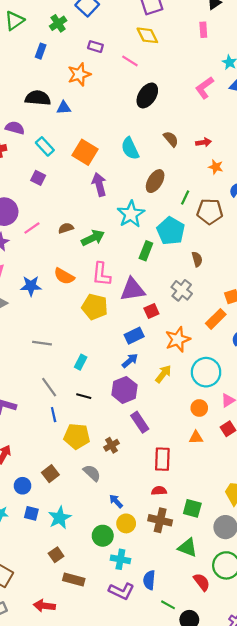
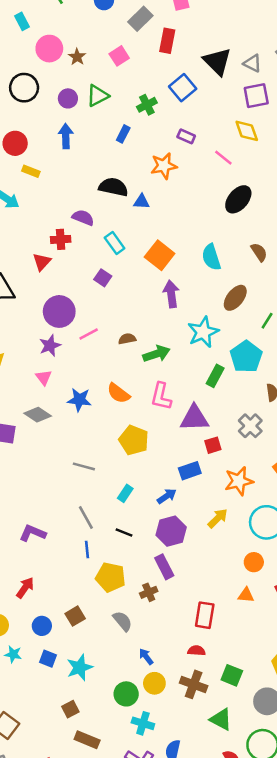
yellow pentagon: (95, 307) -> (134, 440), moved
blue arrow: (130, 361) -> (167, 496), moved
purple rectangle: (140, 422) -> (164, 567), moved

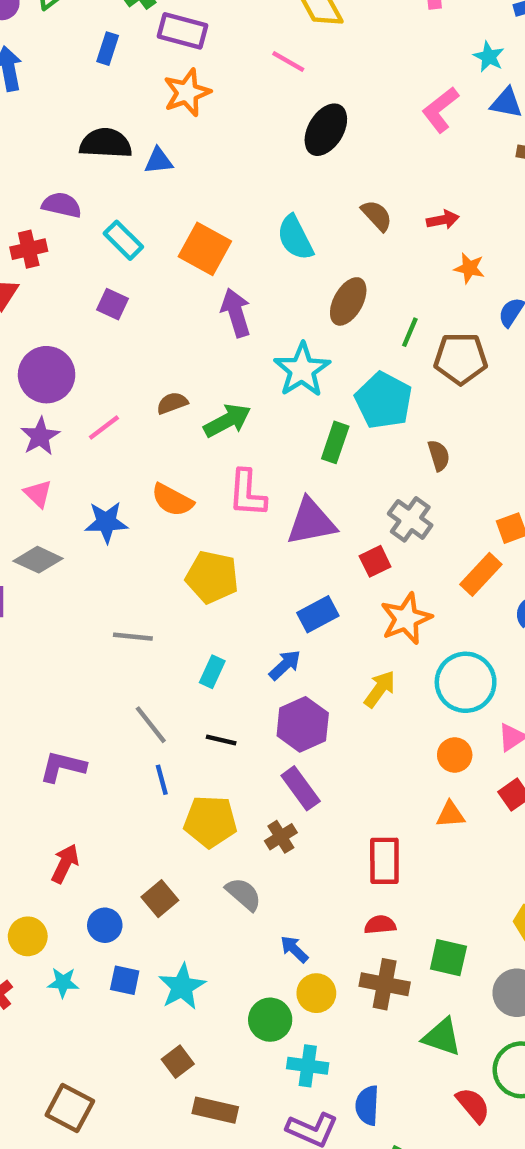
purple rectangle: (186, 136) -> (183, 31), moved, size x1.5
pink line: (89, 334) -> (104, 427), moved
red square: (213, 445) -> (375, 561), moved

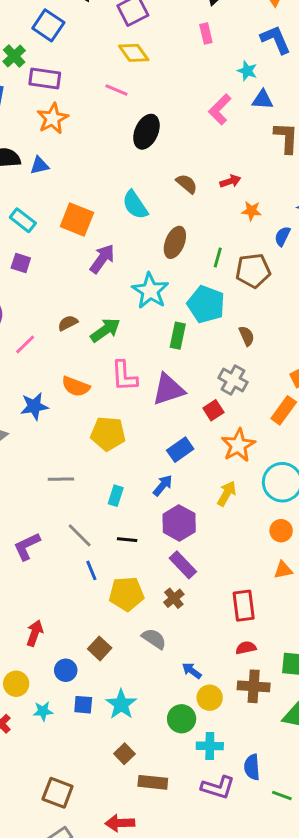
purple arrow: (236, 313) -> (102, 259), turned 60
purple L-shape: (63, 767) -> (27, 546), moved, turned -32

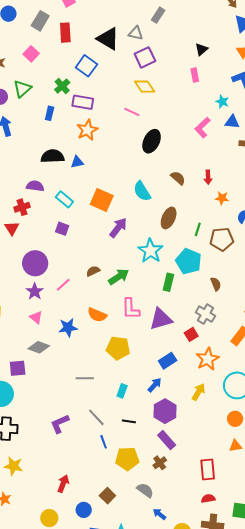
red arrow: (230, 181) -> (208, 177), turned 104
blue arrow: (192, 671) -> (159, 514), moved

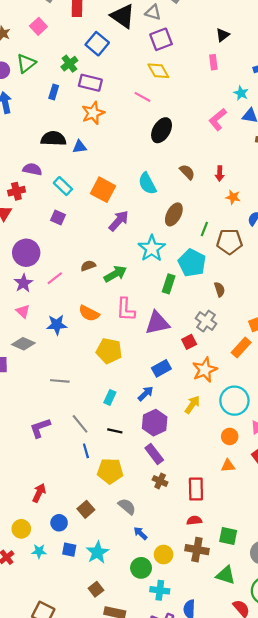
gray line: (85, 378) -> (60, 381), moved
brown cross: (160, 463) -> (160, 481), moved, turned -32

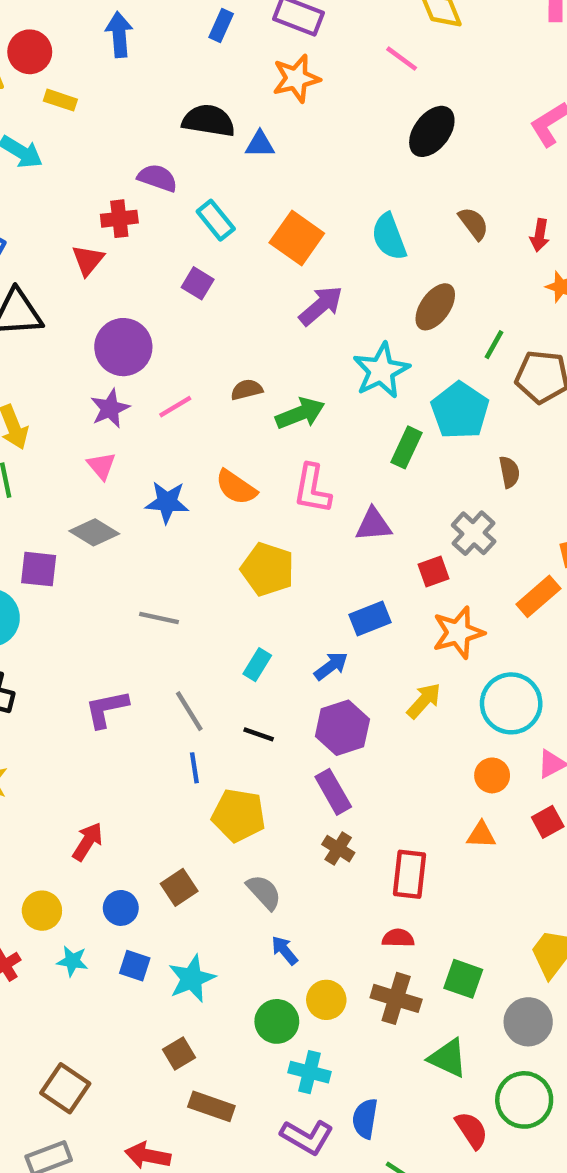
purple triangle: (157, 323) -> (373, 525), size x0.7

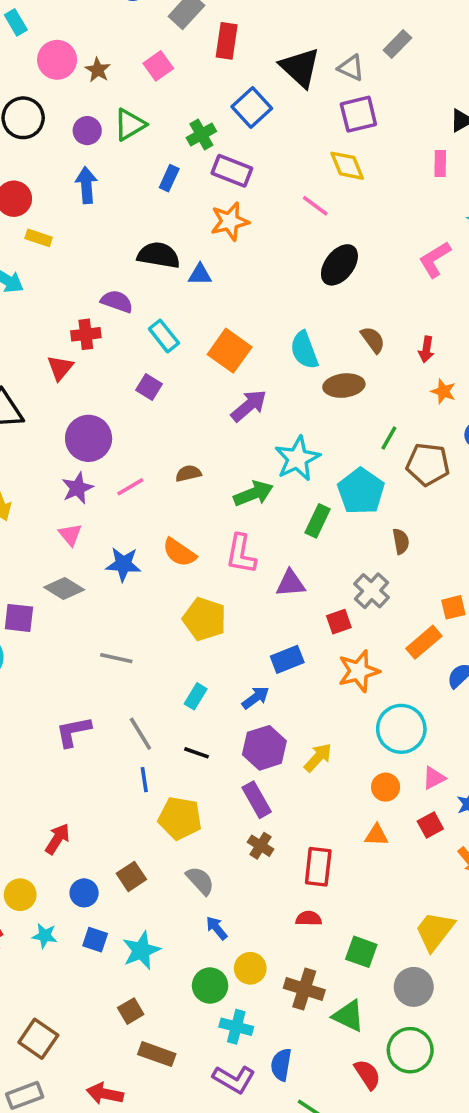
brown ellipse: (435, 307) -> (344, 386), moved, turned 48
green arrow: (300, 413) -> (253, 494), moved
yellow arrow: (424, 701) -> (318, 758), moved
brown cross: (396, 998) -> (304, 989), moved

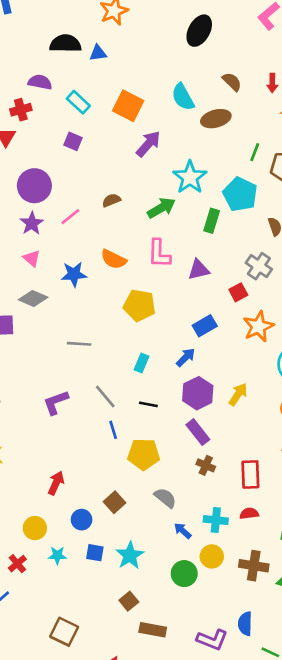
cyan cross: (236, 1027) -> (216, 520), moved

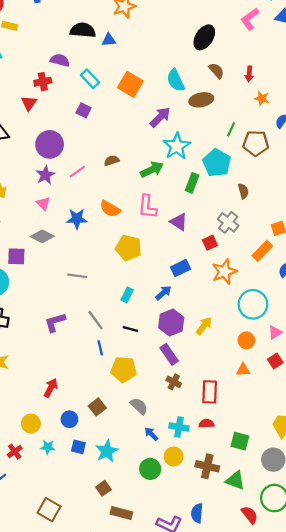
black ellipse: (199, 31) -> (204, 37), moved
purple arrow: (148, 144) -> (160, 117), moved
purple triangle: (199, 270) -> (179, 222), turned 42

